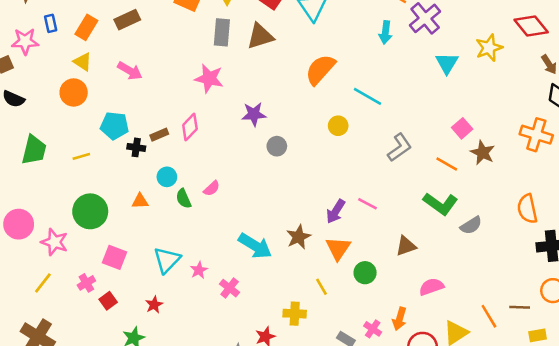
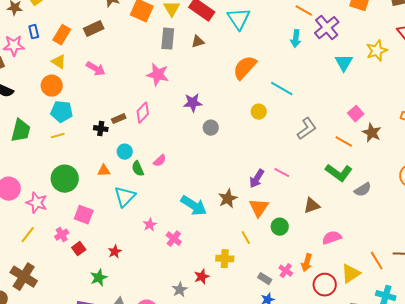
brown triangle: (260, 36) -> (198, 42), size x0.6
cyan pentagon: (114, 126) -> (62, 112), moved
cyan triangle: (167, 260) -> (125, 197), moved

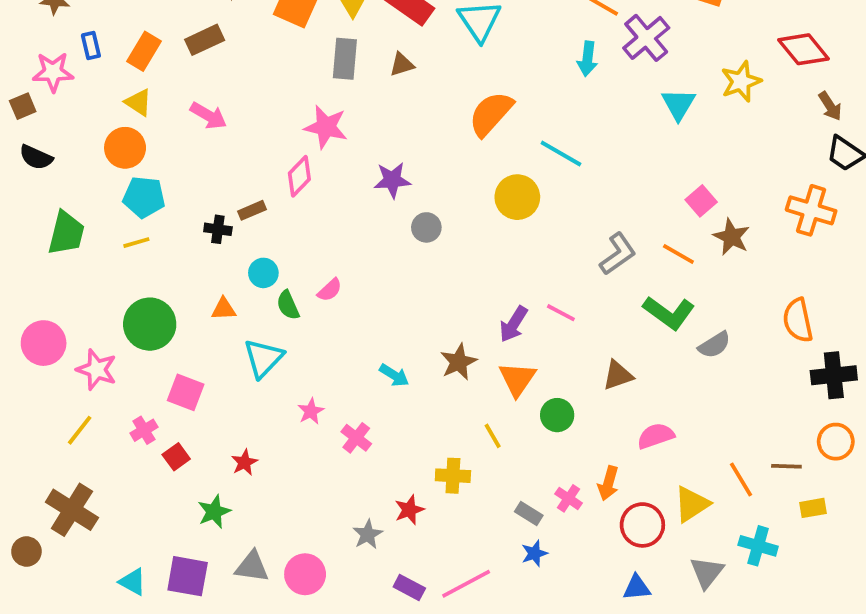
yellow circle: (259, 112) -> (517, 197), size x1.5
pink diamond: (143, 113) -> (299, 176), moved
gray L-shape: (307, 129) -> (618, 254), moved
cyan arrow: (194, 206) -> (394, 375), size x0.6

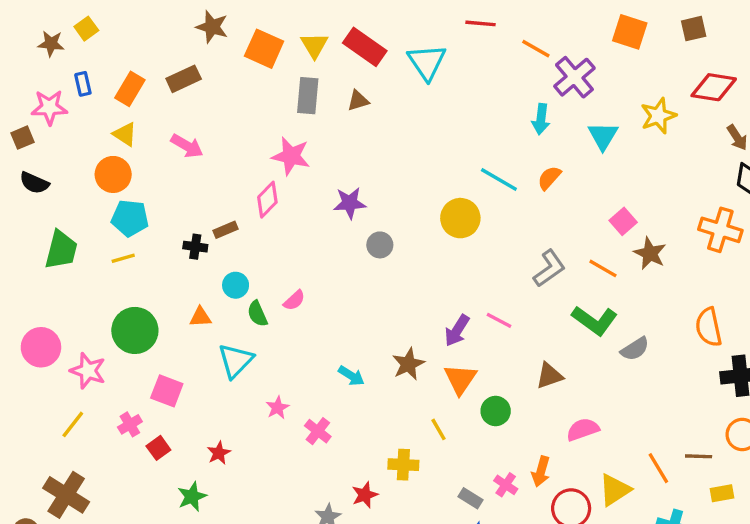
red diamond: (804, 49) -> (714, 87), turned -42
cyan arrow: (587, 59) -> (541, 119), moved
orange semicircle: (491, 114) -> (549, 178), moved, size x0.6

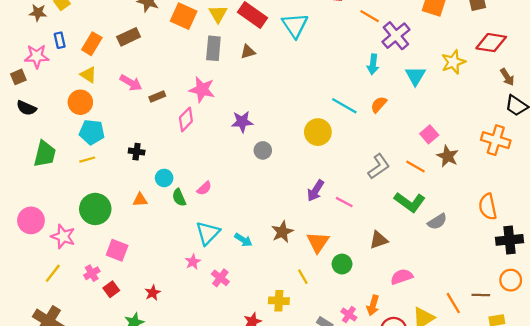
brown rectangle: (226, 230) -> (157, 96), moved
purple arrow: (457, 330) -> (316, 191), moved
cyan triangle: (236, 361) -> (208, 233), moved

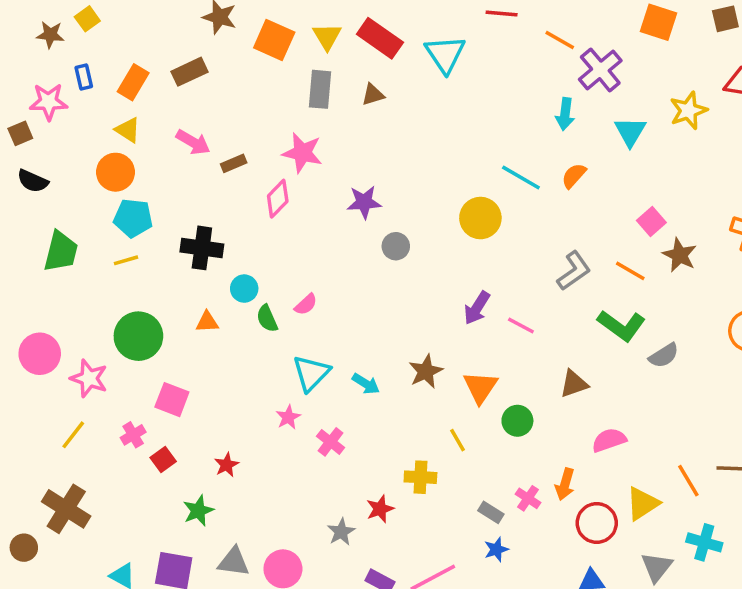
black cross: (137, 152) -> (202, 248), size x1.6

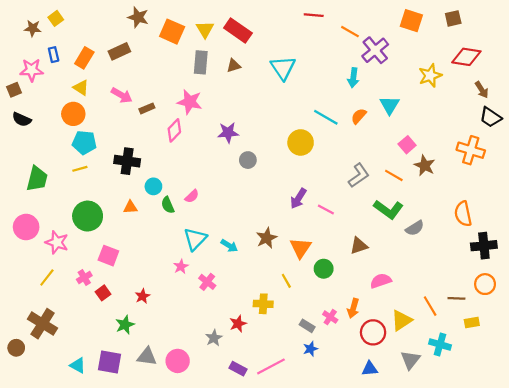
cyan triangle: (445, 54) -> (283, 68), moved
cyan triangle: (630, 132) -> (389, 105), moved
green trapezoid: (61, 252) -> (37, 179), moved

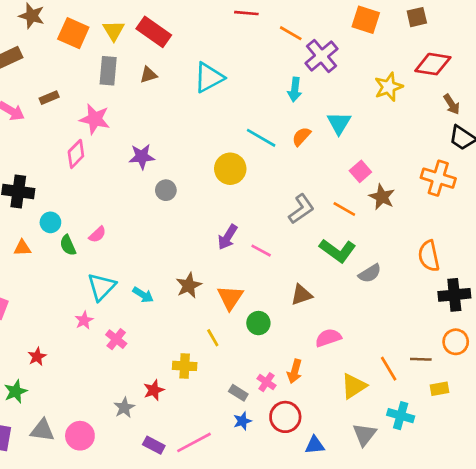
cyan triangle: (283, 68) -> (209, 77), turned 36
brown rectangle: (147, 108) -> (49, 98), moved
red circle: (373, 332) -> (285, 417), moved

